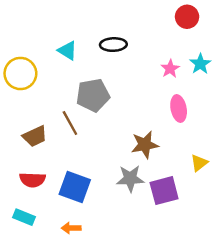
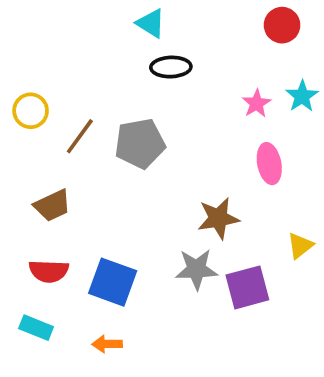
cyan triangle: (68, 51) -> (151, 23), moved
yellow circle: (20, 73) -> (31, 111), size x0.7
brown line: (70, 123) -> (80, 136), moved, turned 65

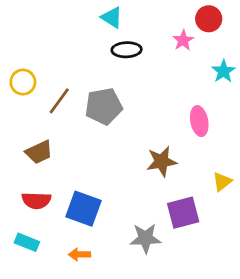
pink star: (257, 103) -> (183, 40), moved
gray star: (196, 269) -> (145, 238), moved

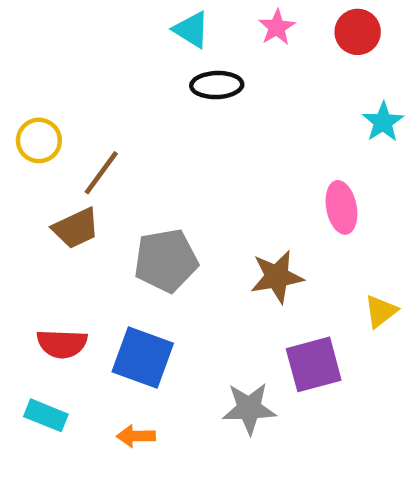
pink star: (183, 40) -> (277, 27), moved
gray pentagon: (104, 106) -> (166, 261), moved
brown trapezoid: (39, 152) -> (76, 228), moved

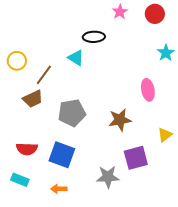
cyan triangle: (191, 30) -> (76, 58), moved

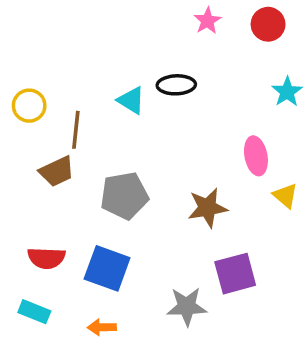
black ellipse: (94, 37) -> (176, 85), moved
brown line: (44, 75) -> (76, 130), turned -30
yellow triangle: (165, 135) -> (285, 196), moved, turned -42

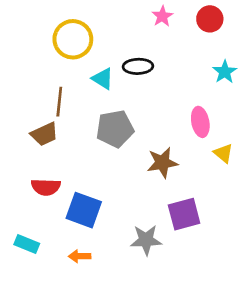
yellow circle: (29, 106) -> (73, 39), moved, size x1.5
gray pentagon: (124, 196) -> (115, 129), moved
red semicircle: (46, 258) -> (46, 187), moved

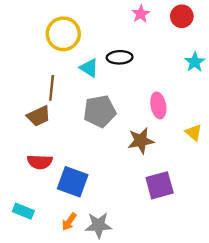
pink ellipse: (200, 122) -> (158, 105), moved
gray star: (146, 240) -> (98, 225), moved
orange arrow: (80, 256) -> (69, 222), turned -54

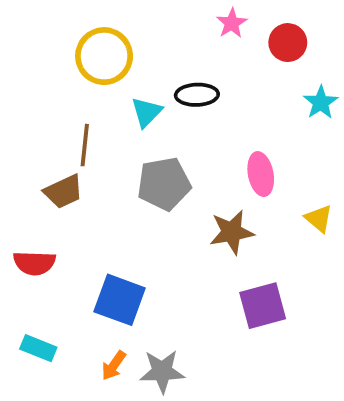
red circle: (182, 16) -> (288, 43), moved
cyan triangle: (89, 68) -> (147, 112), turned 42
red semicircle: (40, 162) -> (34, 263), moved

